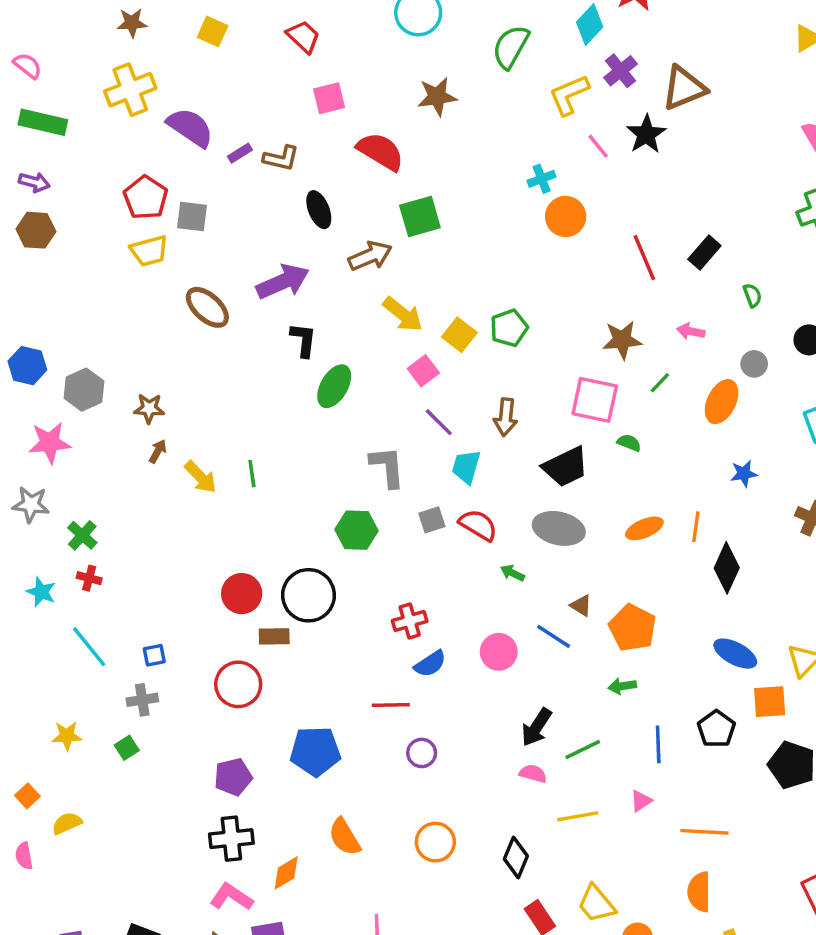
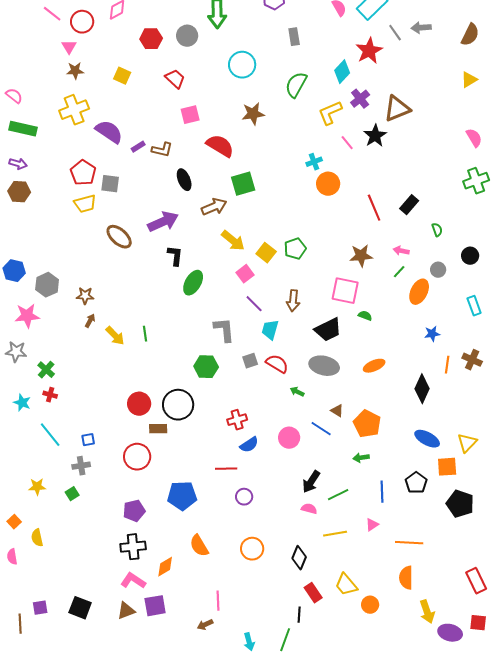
green line: (660, 383) -> (399, 272), moved
orange line: (696, 527) -> (447, 365), moved
yellow semicircle: (67, 823) -> (37, 538), turned -78

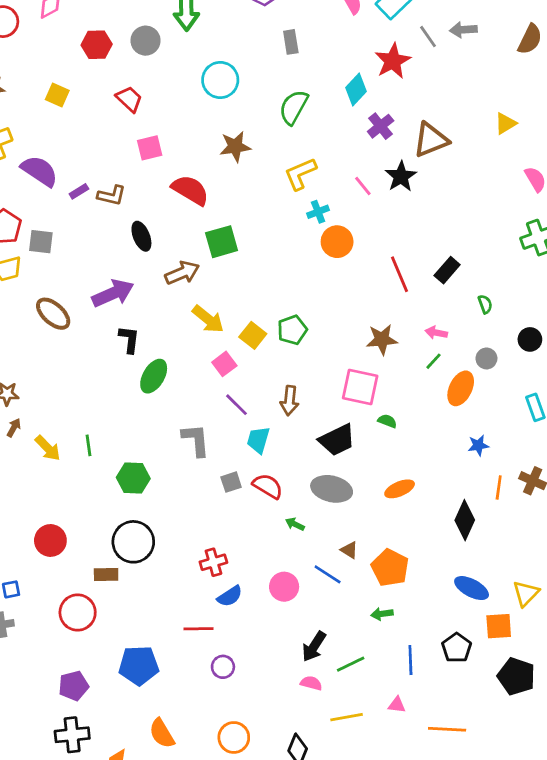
yellow triangle: (469, 80) -> (505, 123), moved
yellow L-shape: (330, 113) -> (300, 174), moved
green hexagon: (206, 367) -> (133, 478), moved
red circle: (139, 404) -> (50, 540), moved
pink triangle: (372, 525) -> (397, 705), turned 40

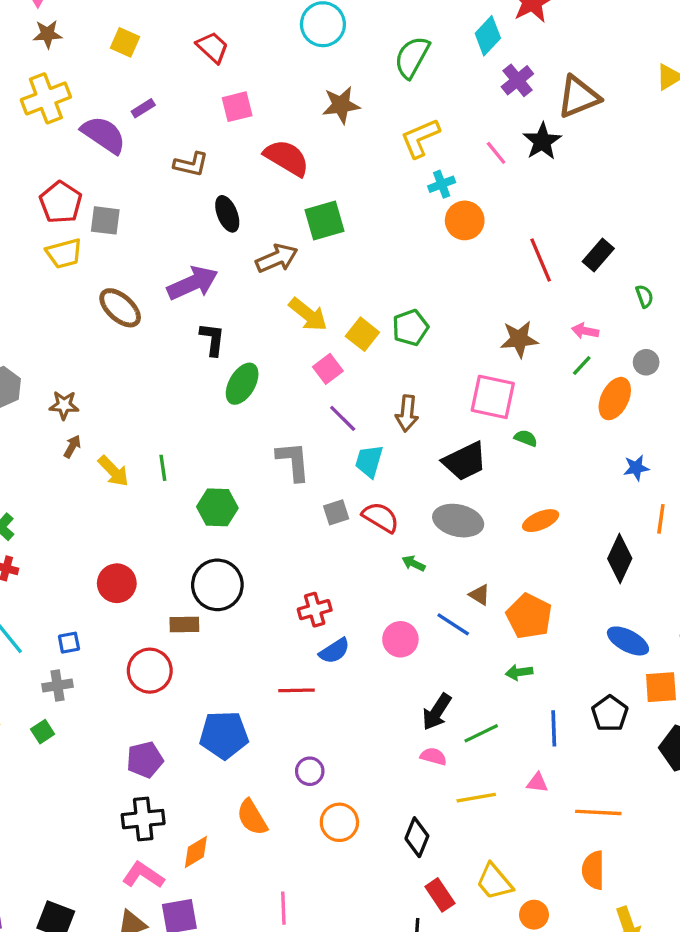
purple rectangle: (79, 191) -> (143, 108), moved
purple circle: (223, 667) -> (310, 771), moved

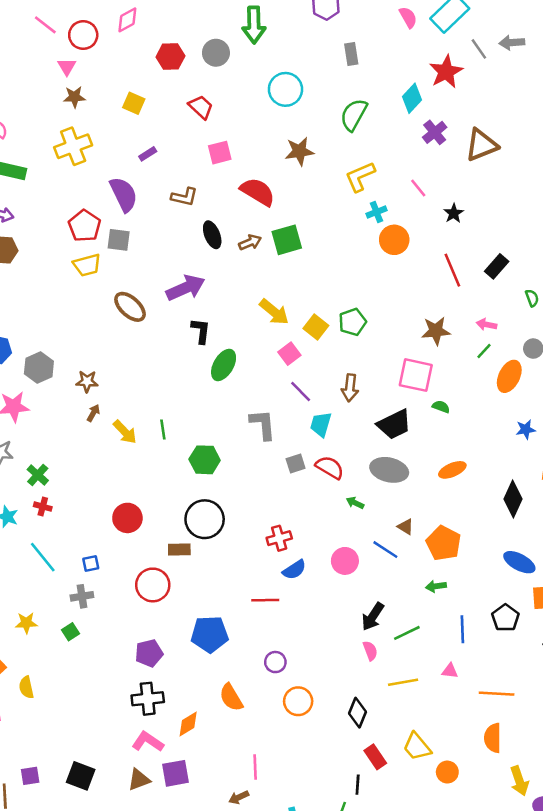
purple semicircle: (104, 135) -> (124, 194), moved, turned 30
black star: (542, 141) -> (454, 213), moved, size x0.7
brown arrow: (277, 258) -> (250, 242), moved, size x0.7
pink semicircle: (433, 756) -> (370, 651), turned 54

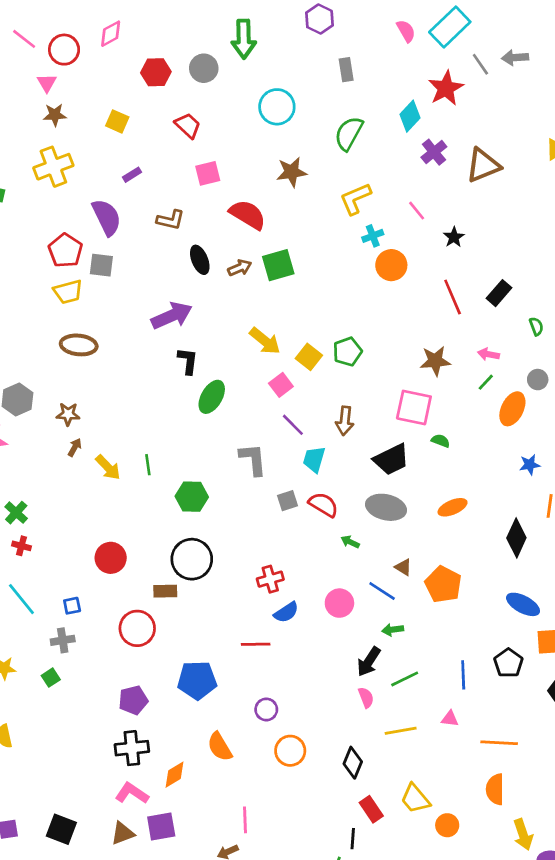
brown ellipse: (130, 307) -> (79, 345), moved, turned -36
green arrow: (436, 586) -> (393, 630), moved

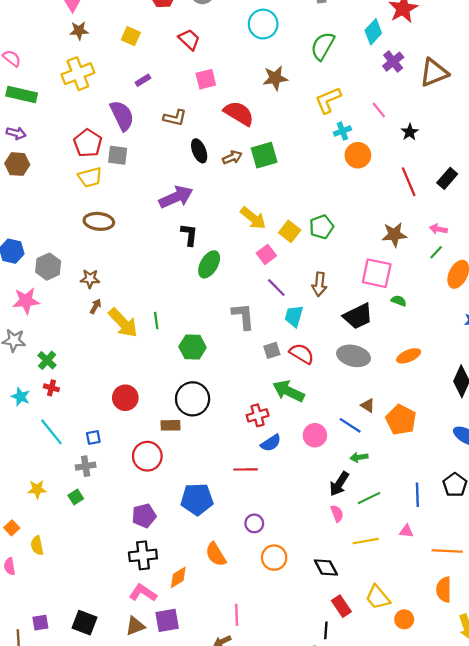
yellow arrow: (108, 467) -> (123, 323), size x1.4
green arrow: (350, 542) -> (288, 391), moved, size x2.0
black diamond: (353, 763) -> (326, 568), turned -50

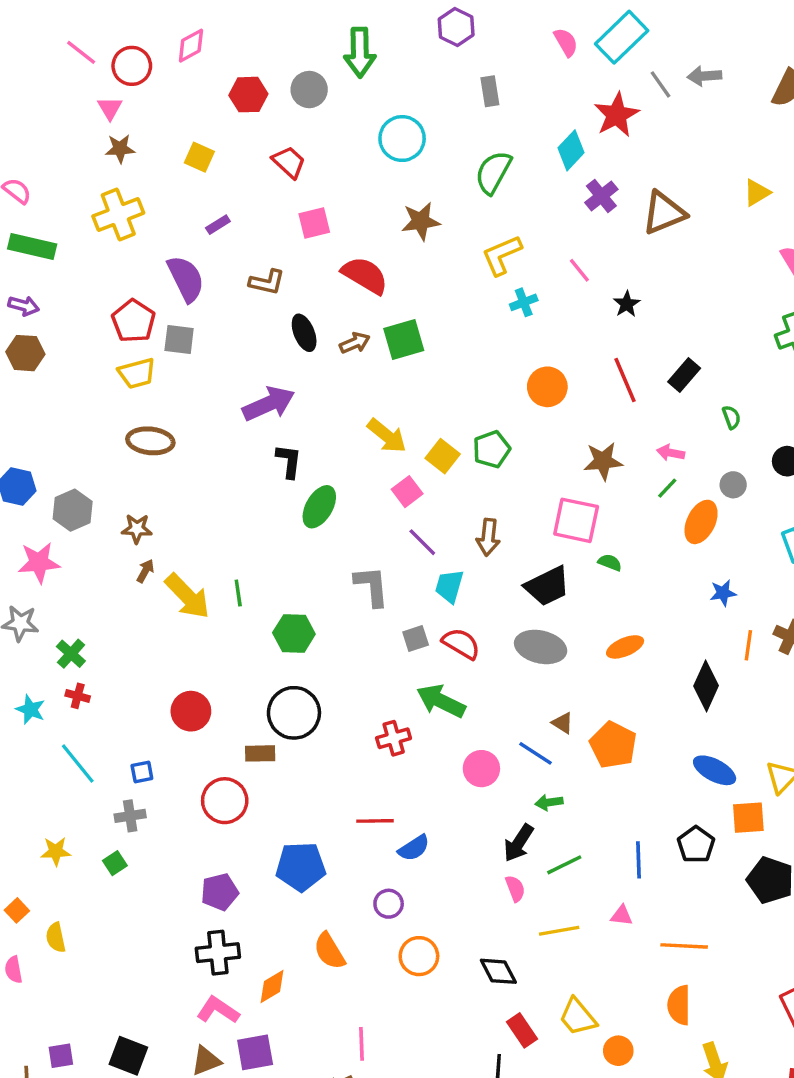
orange circle: (358, 155) -> (547, 387), moved
blue semicircle: (271, 443) -> (414, 848), moved

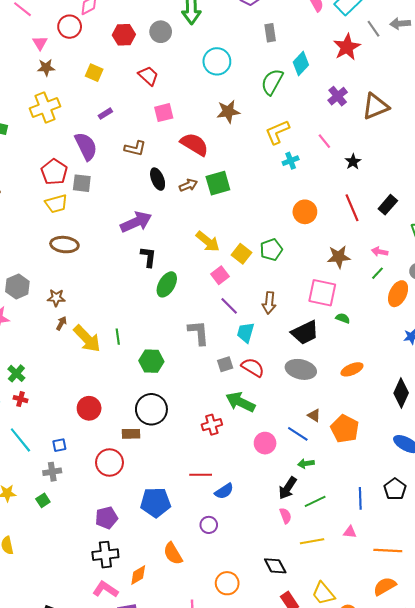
red circle: (132, 66) -> (70, 27), moved
cyan diamond: (571, 150) -> (301, 63), moved
orange circle: (419, 956) -> (227, 583), moved
orange semicircle: (679, 1005) -> (385, 586), turned 60

